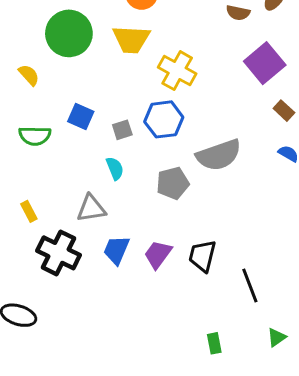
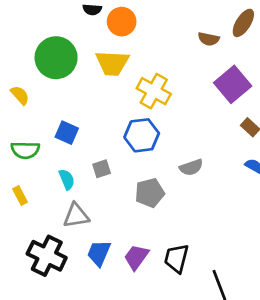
gray square: (122, 130) -> (102, 169), moved
gray semicircle: (219, 155) -> (191, 167), size x0.6
cyan semicircle: (115, 168) -> (67, 179), moved
yellow rectangle: (29, 211) -> (20, 196), moved

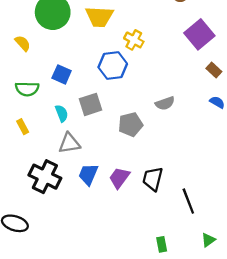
yellow cross: (154, 91) -> (134, 40), size x0.7
blue hexagon: (142, 135) -> (113, 65), moved
gray square: (102, 169) -> (90, 104), size x1.5

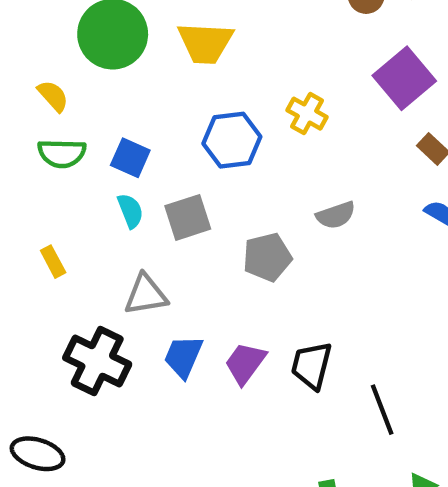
yellow cross: (134, 40) -> (307, 114), moved
green semicircle: (27, 89) -> (62, 153), moved
cyan semicircle: (62, 113) -> (130, 211), moved

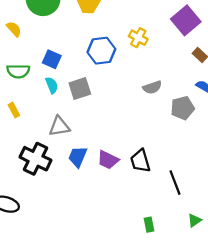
green semicircle: (62, 153) -> (18, 71), moved
gray pentagon: (267, 257) -> (183, 108), moved
purple trapezoid: (245, 363) -> (108, 160), turned -100
black trapezoid: (311, 365) -> (140, 161), turned -30

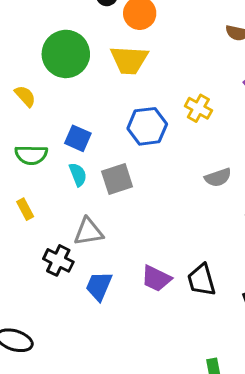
blue trapezoid: (78, 157) -> (99, 286), moved
black cross: (36, 159) -> (58, 260), moved, size x0.7

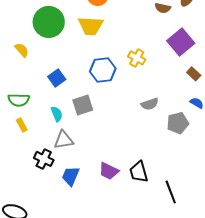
blue square: (78, 138) -> (57, 78), turned 30
green semicircle: (31, 155) -> (19, 100), moved
cyan semicircle: (78, 175) -> (57, 114), moved

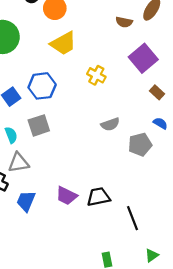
yellow trapezoid: (91, 26) -> (63, 43), moved, turned -32
blue hexagon: (103, 70) -> (42, 86), moved
black trapezoid: (139, 172) -> (98, 197), turned 95

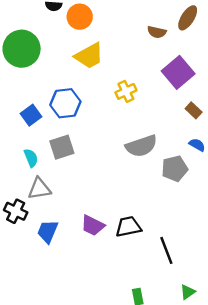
yellow cross: (96, 75) -> (126, 91), turned 36
gray semicircle: (110, 124) -> (141, 146), size x1.5

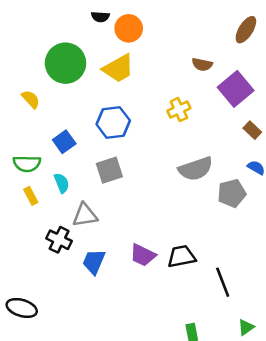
brown semicircle: (157, 32) -> (202, 64), moved
yellow trapezoid: (89, 56) -> (118, 68), moved
blue square: (31, 115) -> (64, 142), moved
cyan semicircle: (31, 158) -> (62, 183), moved

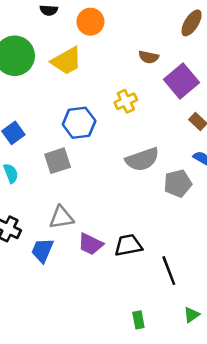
orange circle: (129, 28) -> (90, 22), moved
blue hexagon: (113, 122) -> (79, 123), moved
gray triangle: (85, 215) -> (61, 217), moved

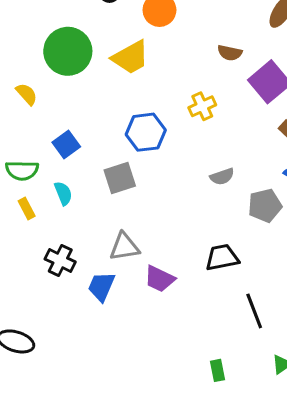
gray semicircle: (142, 159) -> (222, 177), size x0.6
black trapezoid: (128, 245) -> (222, 257), moved

